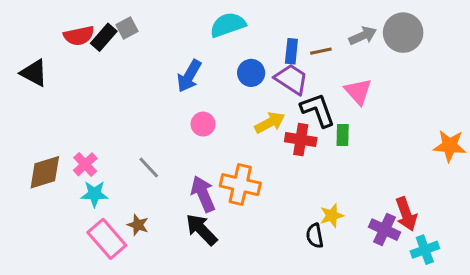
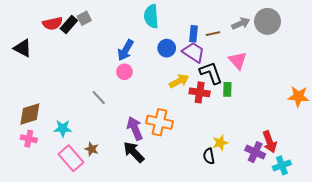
cyan semicircle: (228, 25) -> (151, 16), turned -75
pink circle: (203, 124) -> (124, 72), moved
pink cross: (85, 164) -> (29, 139), moved, turned -35
gray line: (149, 168) -> (99, 98), moved

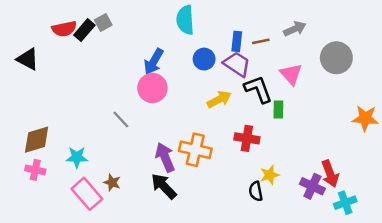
gray circle: (268, 21) -> (336, 58), moved
pink circle: (124, 72) -> (152, 88), size x1.5
red cross: (200, 92) -> (247, 138), moved

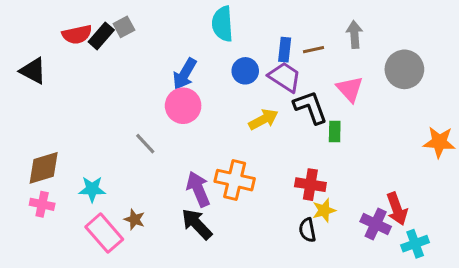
gray arrow: (295, 29) -> (354, 34), turned -70
red cross: (247, 138) -> (310, 185), moved

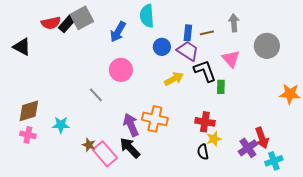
gray square: (124, 27) -> (82, 18), size x1.6
blue arrow: (185, 74) -> (118, 32), moved
purple cross: (376, 224) -> (248, 148), turned 30
pink rectangle: (104, 233) -> (105, 154), moved

